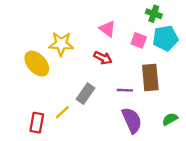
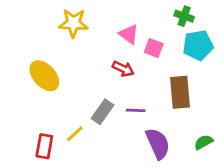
pink square: (139, 40) -> (154, 48), moved
yellow star: (61, 44) -> (73, 23), moved
purple line: (125, 90) -> (136, 110), moved

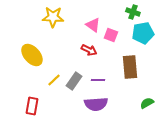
yellow line: (75, 134) -> (54, 80), moved
purple semicircle: (158, 144) -> (96, 104), moved, turned 110

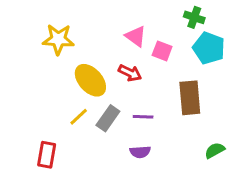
yellow star: (53, 17) -> (58, 39), moved
cyan pentagon: (143, 33) -> (209, 48), turned 30
yellow ellipse: (32, 55) -> (90, 80), moved
purple semicircle: (96, 104) -> (140, 152), size x0.6

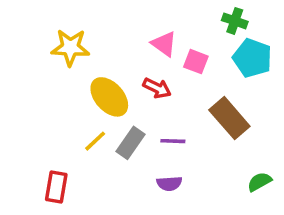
brown rectangle: (190, 98) -> (229, 118), turned -36

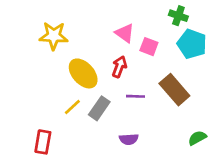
red arrow: (157, 88) -> (119, 67), turned -95
purple line: (173, 141) -> (135, 96), moved

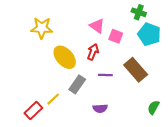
yellow line: (72, 107) -> (53, 99), moved
green semicircle: (197, 138) -> (153, 107), turned -32
red rectangle: (43, 142) -> (33, 110), turned 36

